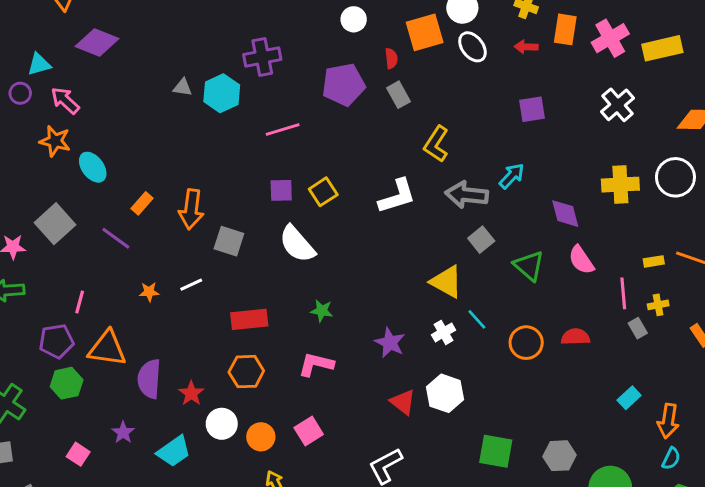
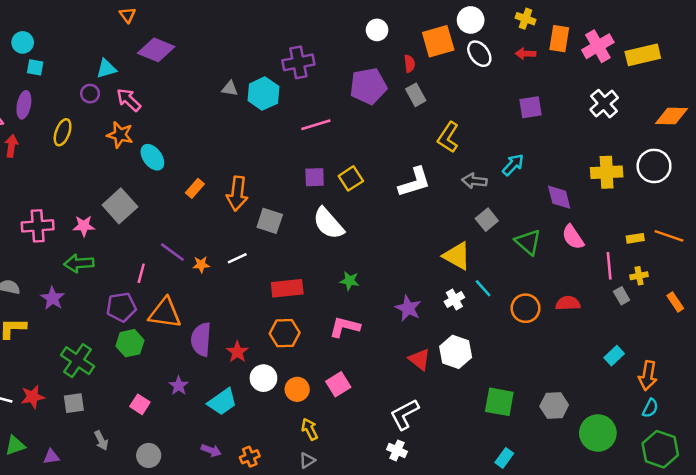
gray arrow: (467, 195) -> (474, 181), size x0.7
purple line: (116, 238) -> (172, 252), moved

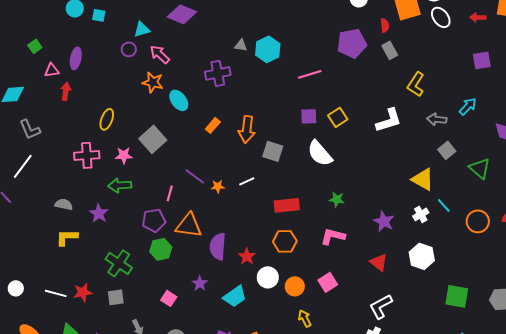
purple cross: (298, 62) -> (218, 73), moved
cyan square: (35, 67) -> (99, 15), moved
yellow ellipse: (63, 132) -> (107, 119), moved
red triangle: (419, 359) -> (379, 262), moved

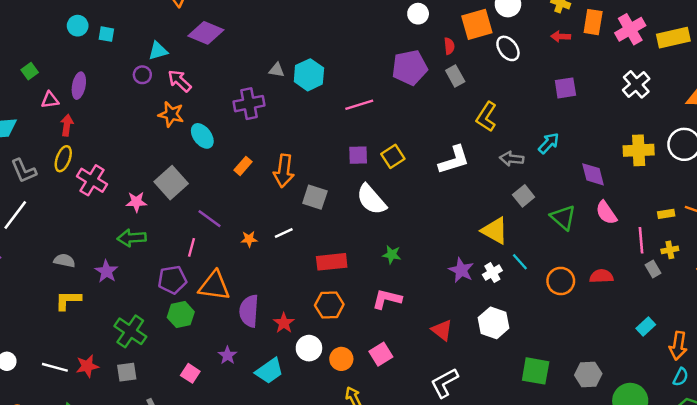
white ellipse: (441, 17) -> (508, 48), moved
yellow ellipse: (107, 119) -> (63, 159), moved
pink cross: (87, 155) -> (92, 180), moved, turned 35
purple line: (195, 176) -> (209, 219), moved
purple star: (384, 221) -> (461, 270), moved

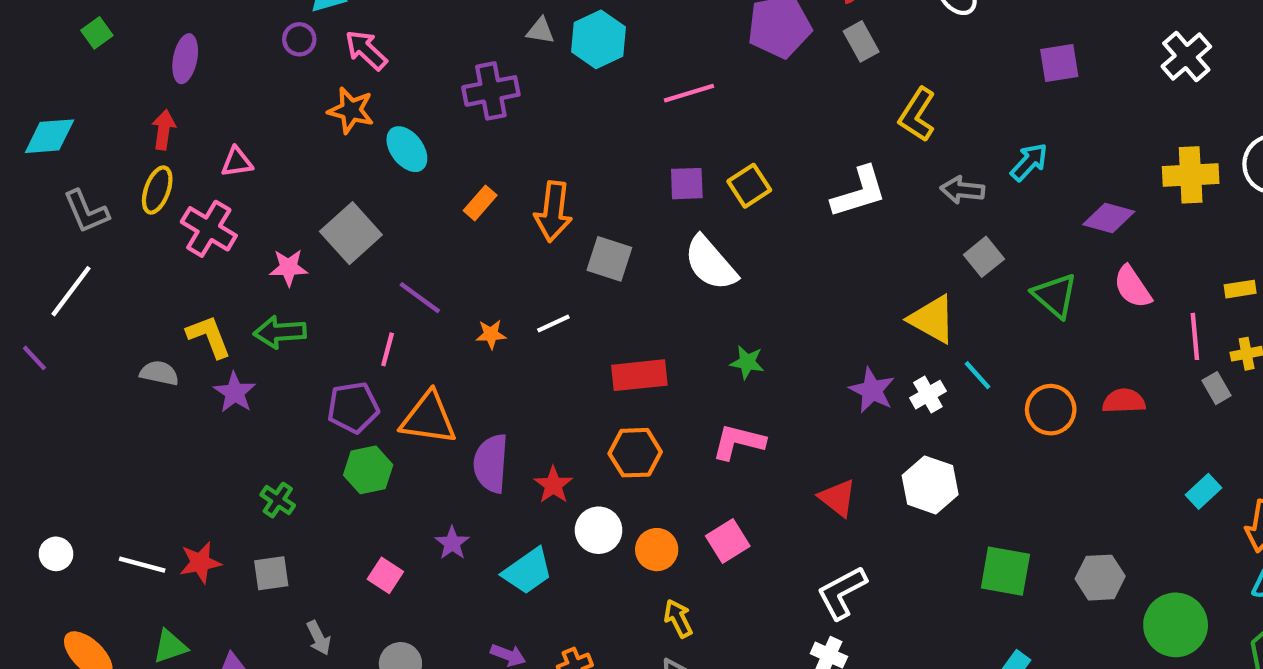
pink triangle: (50, 100) -> (237, 162), moved
purple diamond: (593, 174) -> (1109, 218), turned -60
yellow L-shape: (68, 300) -> (209, 336), moved, turned 68
green cross: (130, 331) -> (278, 500), size x0.6

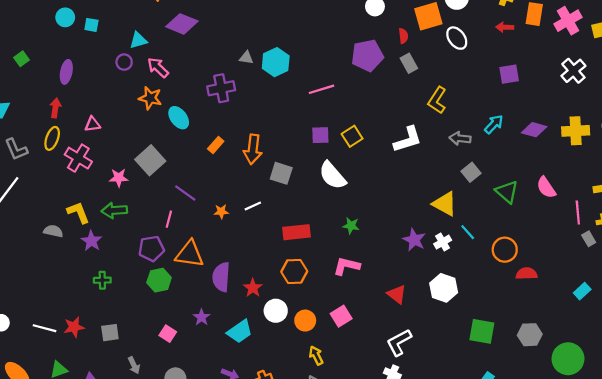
purple diamond: (1109, 218) -> (534, 130), moved
red semicircle: (1124, 401) -> (527, 274), moved
green cross: (278, 500) -> (102, 280), moved, turned -35

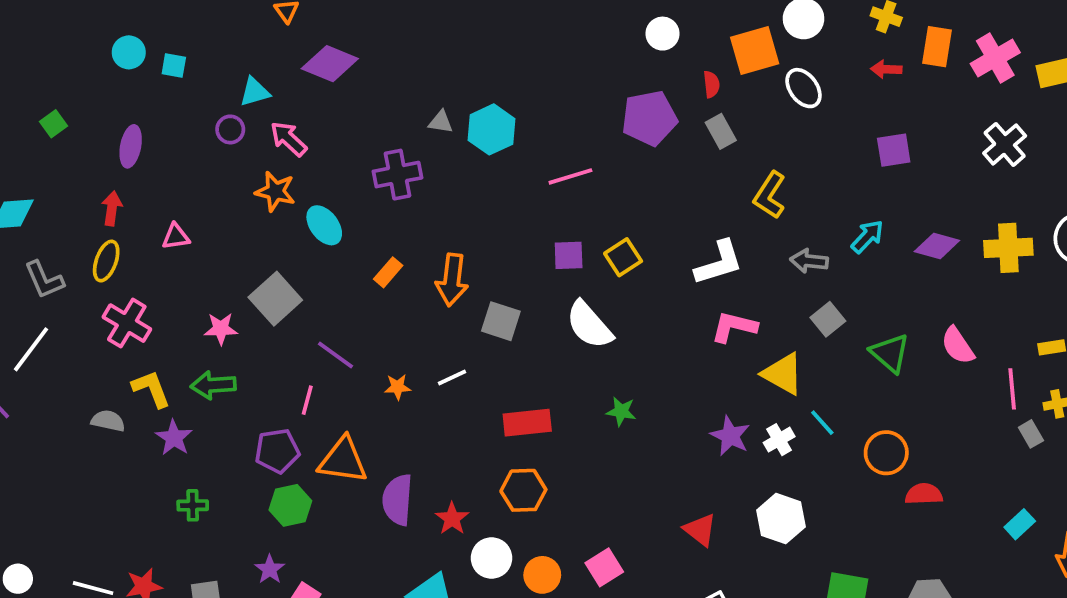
pink cross: (78, 158) -> (127, 323), moved
pink L-shape: (347, 266) -> (734, 327), moved
purple star: (202, 317) -> (270, 569), moved

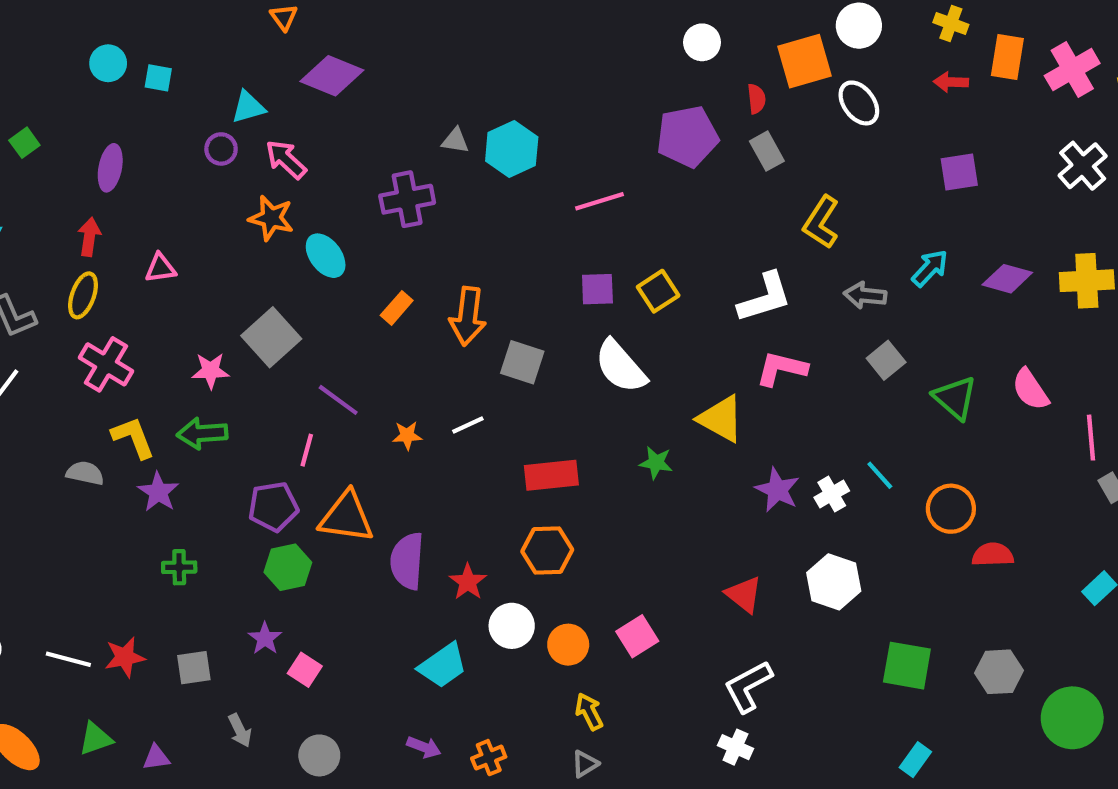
yellow triangle: (783, 374) -> (721, 419), moved

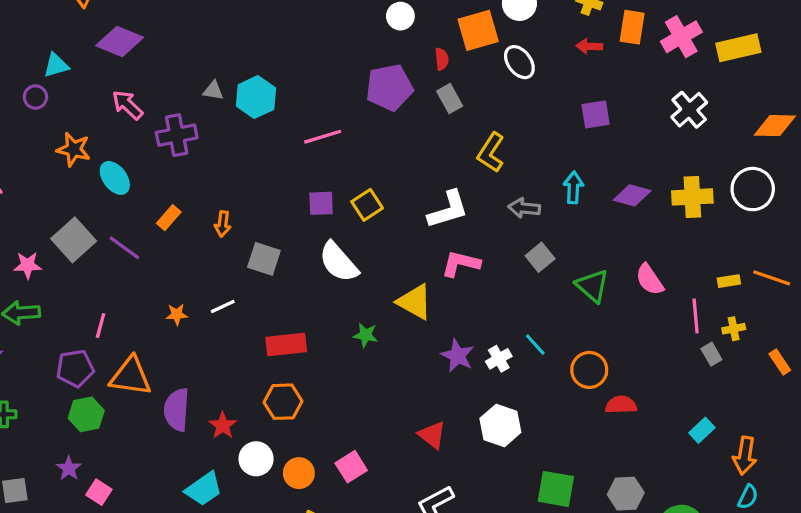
pink arrow: (286, 159) -> (127, 105), moved
cyan arrow: (930, 268) -> (573, 187), turned -40
orange arrow: (468, 316) -> (223, 224), size x0.6
purple line: (338, 400) -> (124, 248), moved

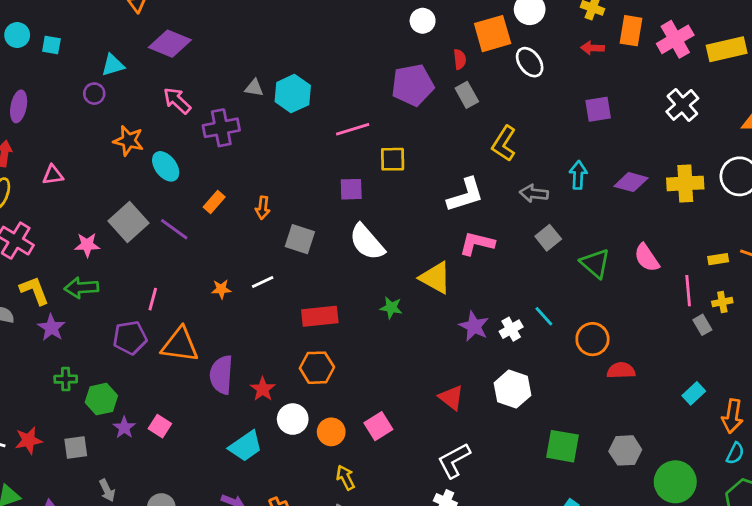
yellow square: (367, 205) -> (393, 159), moved, turned 32
green hexagon: (86, 414) -> (101, 399), moved
pink square: (99, 492) -> (160, 426), moved

